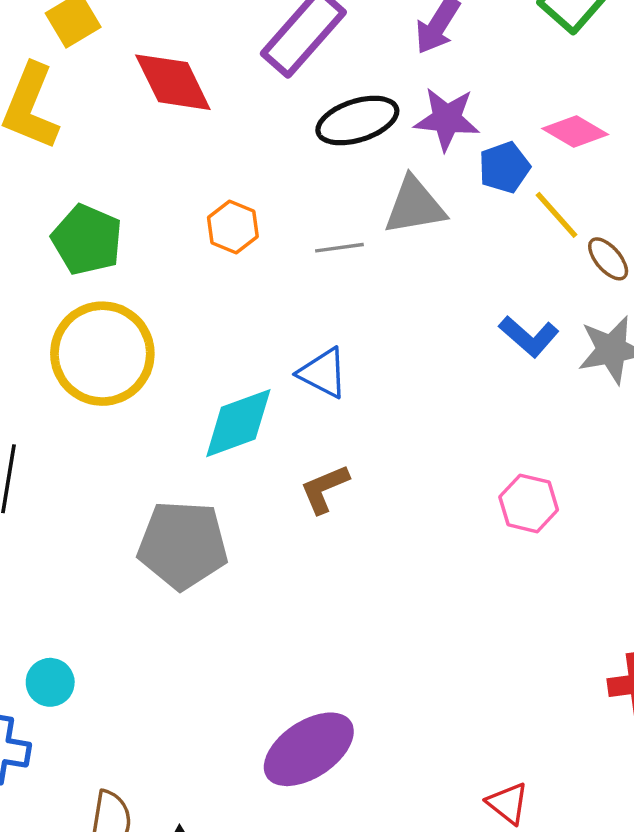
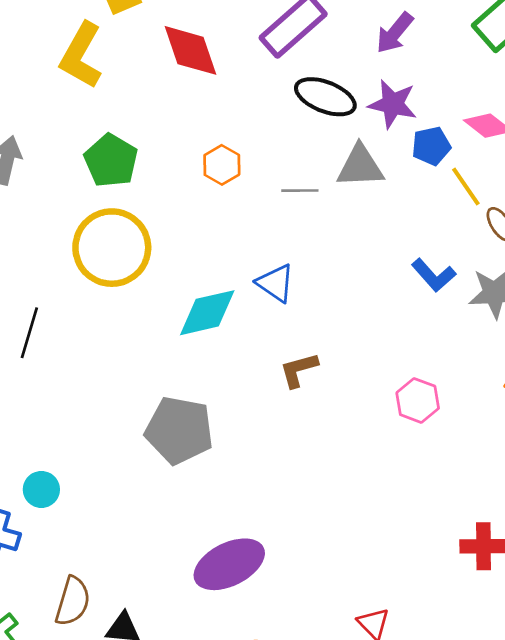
black ellipse: (357, 121) -> (325, 97), turned 32
brown L-shape: (325, 489) -> (299, 370), moved
gray pentagon: (183, 545) -> (179, 430), moved

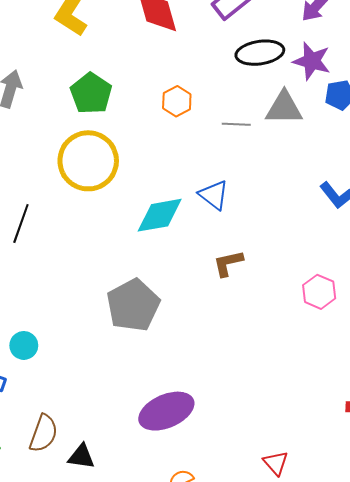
black ellipse: (325, 97) -> (260, 53), turned -33
gray pentagon: (179, 430) -> (133, 305), turned 30

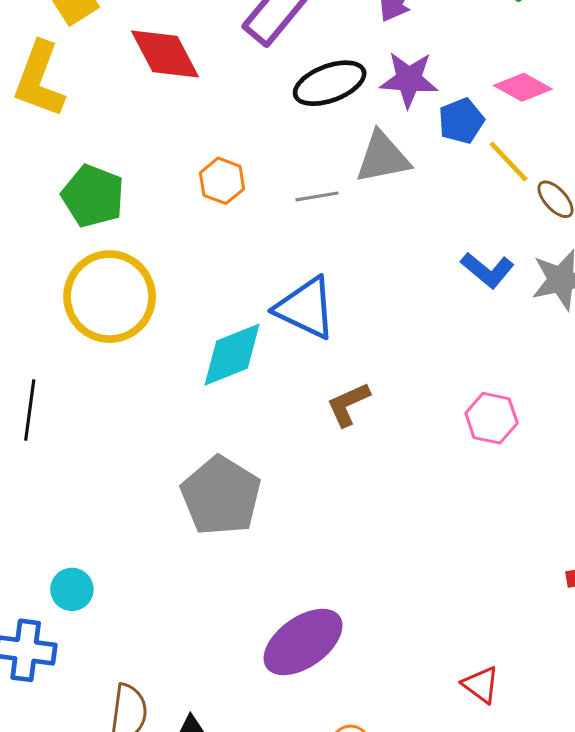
blue triangle: (214, 195) -> (306, 308), size x1.4

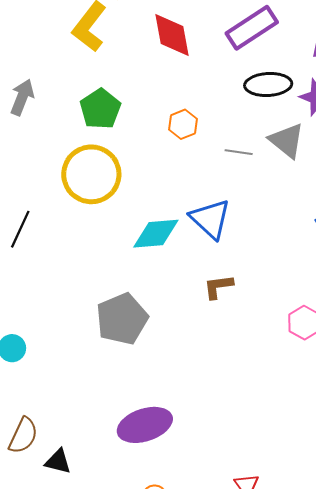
gray triangle: (383, 157) -> (287, 141), turned 33

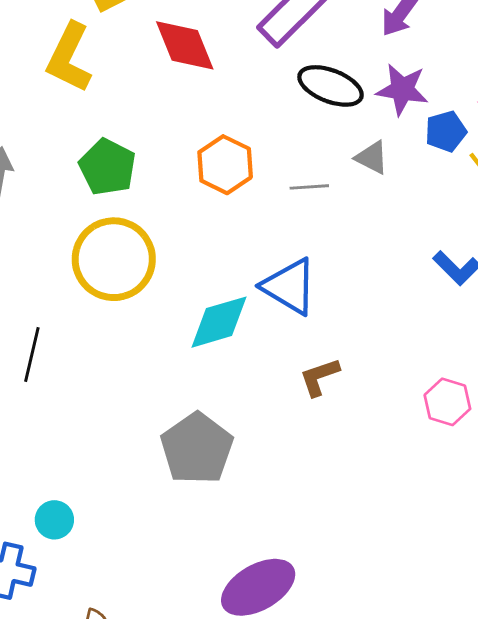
black ellipse: (268, 85) -> (331, 86), turned 36
orange hexagon: (183, 124) -> (225, 165), size x1.4
gray triangle: (287, 141) -> (372, 157), size x0.7

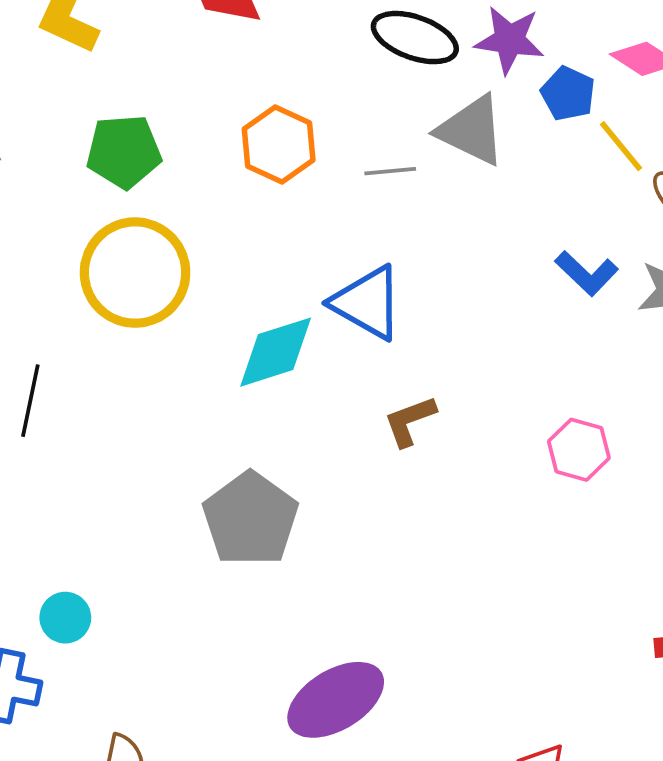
blue pentagon: (446, 131) -> (568, 94), turned -30
gray triangle: (372, 157) -> (472, 130), size x1.6
green pentagon: (107, 167) -> (124, 151), turned -30

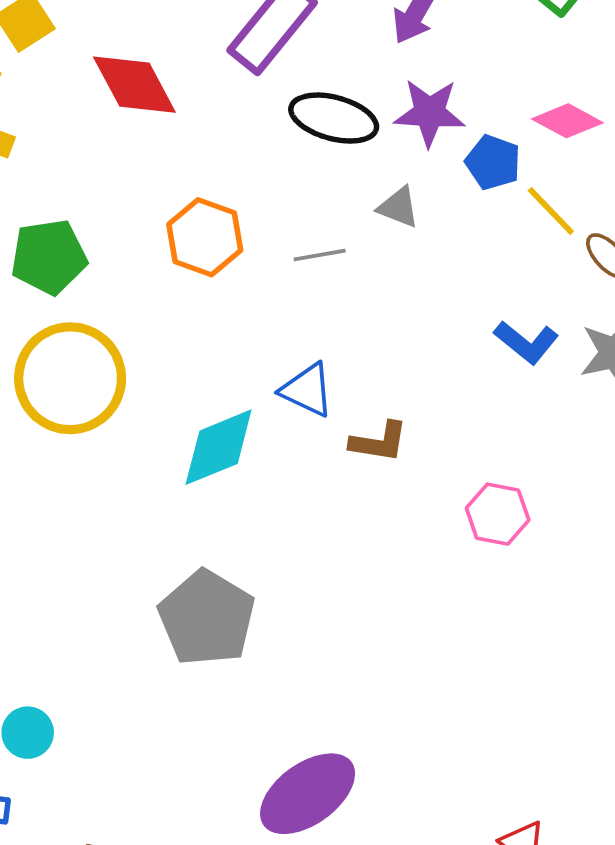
gray triangle: (472, 130) -> (399, 207), size x0.6
blue triangle: (367, 303) -> (307, 390), size x0.7
brown L-shape: (410, 421) -> (379, 442), moved, turned -146
pink hexagon: (579, 450) -> (498, 514), moved

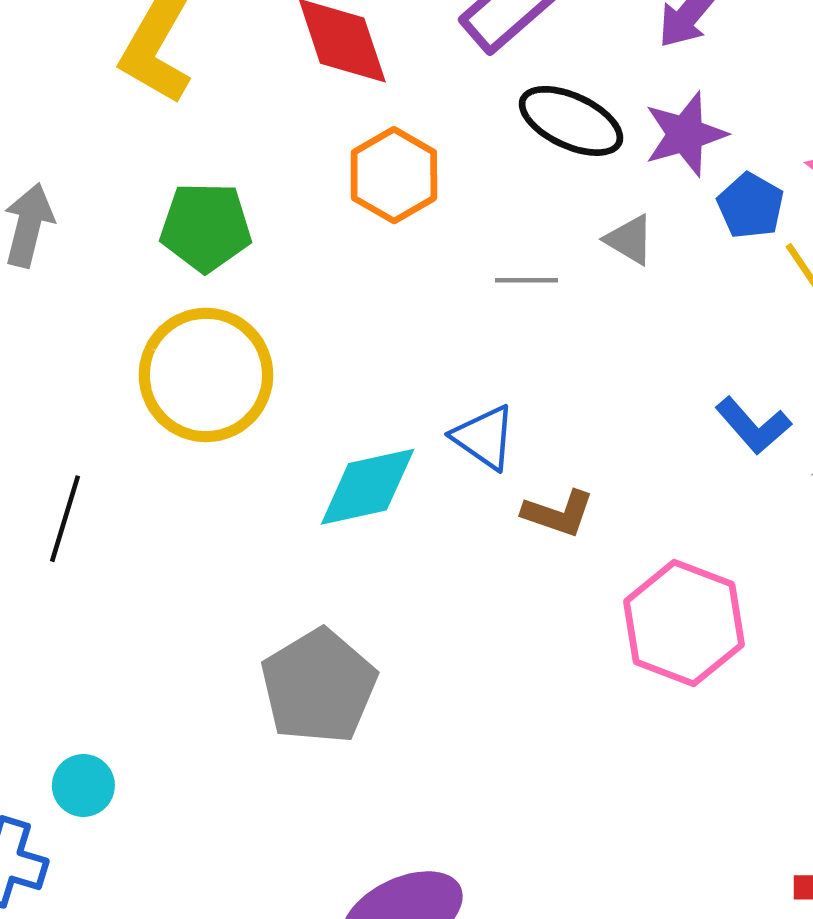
purple star: (429, 113) -> (685, 134), turned -30
orange hexagon: (205, 237) -> (394, 175), moved
pink hexagon: (498, 514) -> (684, 623), size x1.6

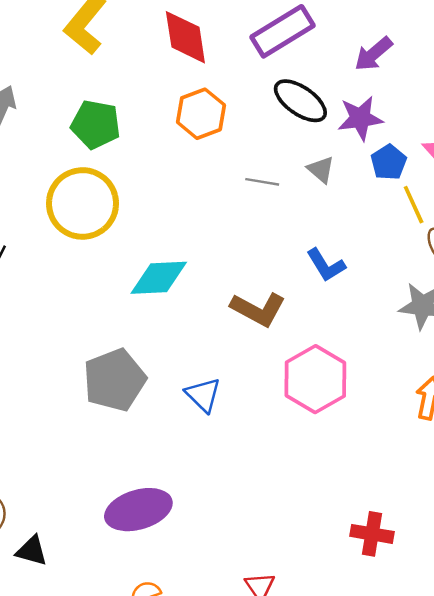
blue L-shape: (753, 426) -> (326, 265), moved
blue triangle: (484, 437) -> (203, 395), moved
brown L-shape: (558, 513) -> (258, 309), size x1.4

